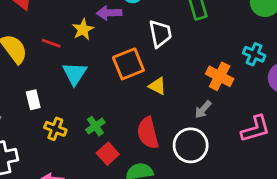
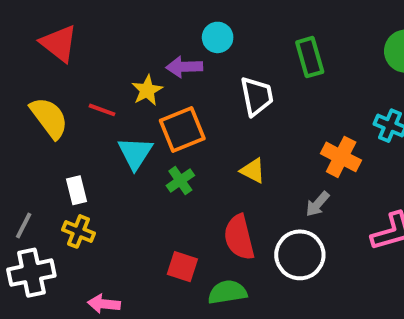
orange square: (128, 64) -> (182, 130), moved
green cross: (95, 126) -> (180, 180), moved
yellow cross: (55, 129) -> (78, 231), moved
red square: (108, 154) -> (182, 267), turned -30

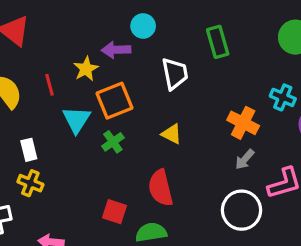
red line: (102, 110) -> (49, 85), turned 55
gray arrow: (318, 204) -> (245, 159), moved
white circle: (300, 255) -> (242, 210), moved

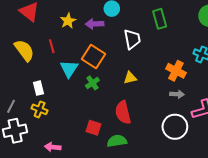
yellow star: (86, 69) -> (68, 21), moved
orange square: (115, 101) -> (93, 56), turned -35
yellow triangle: (172, 134) -> (130, 78), turned -40
gray arrow: (245, 159) -> (177, 94), turned -128

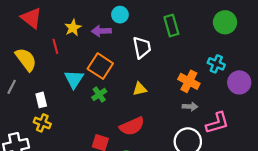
red line: (52, 46) -> (55, 46), moved
gray line: (11, 106) -> (12, 87), moved
red semicircle: (123, 112) -> (132, 126), turned -100

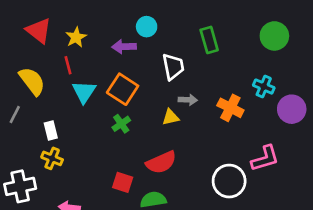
yellow star: (73, 28) -> (76, 37), moved
cyan triangle: (74, 79) -> (84, 92), moved
gray arrow: (190, 107) -> (188, 100), moved

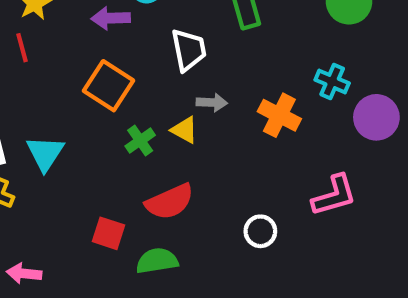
cyan triangle: (84, 92) -> (45, 153), moved
yellow triangle: (171, 117) -> (184, 130), turned 42
green cross: (121, 124) -> (140, 141), moved
white circle: (229, 181) -> (260, 231), moved, size x0.6

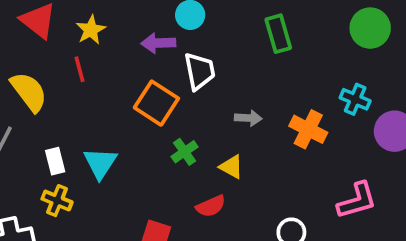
white trapezoid: (189, 50) -> (200, 71), moved
yellow triangle: (184, 130) -> (231, 167), moved
red semicircle: (170, 202) -> (211, 206), size x0.7

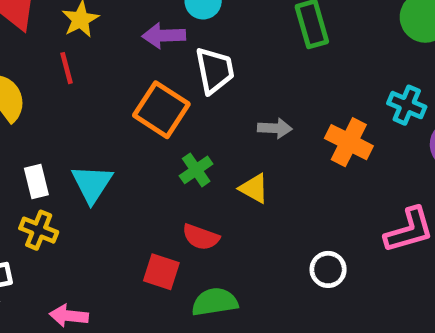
red semicircle: (211, 206) -> (201, 237), moved, turned 44

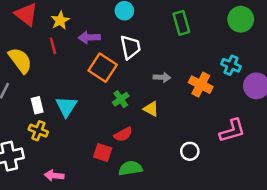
purple arrow: (164, 36) -> (89, 37), moved
red semicircle: (201, 237) -> (123, 134), turned -48

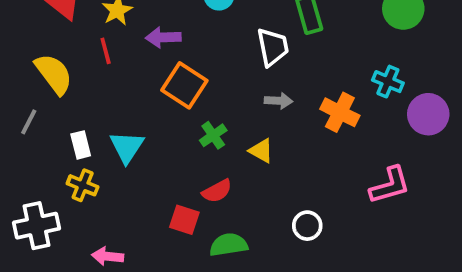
white trapezoid: (130, 47) -> (273, 47), moved
white circle: (190, 151) -> (307, 226), moved

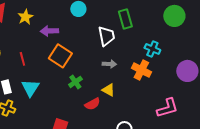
red line: (106, 51) -> (22, 59), moved
cyan cross: (388, 82) -> (152, 49), moved
yellow triangle: (261, 151) -> (108, 90), moved
red semicircle: (217, 191) -> (92, 104), moved

